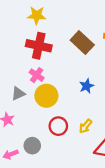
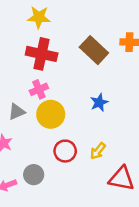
pink cross: (37, 75) -> (39, 89), turned 32

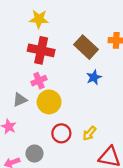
blue star: (99, 102) -> (94, 77), moved

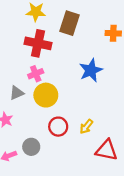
brown rectangle: (86, 47) -> (69, 23), moved, turned 65
blue star: (94, 77) -> (91, 70), size x1.5

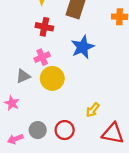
red cross: (38, 43) -> (44, 27), size x0.7
blue star: (91, 70) -> (83, 47), moved
red circle: (58, 127) -> (65, 130), moved

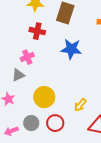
blue star: (83, 47) -> (71, 49), turned 30
pink cross: (42, 57) -> (27, 57), moved
yellow circle: (52, 78) -> (44, 97), moved

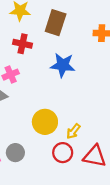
yellow circle: (44, 97) -> (45, 122), moved
red circle: (55, 123) -> (63, 153), moved

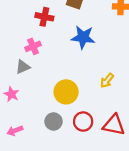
yellow arrow: (73, 131) -> (107, 81), moved
gray circle: (15, 153) -> (54, 122), moved

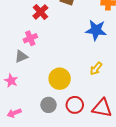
red cross: (44, 17) -> (40, 12), turned 35
blue star: (83, 37) -> (96, 30), moved

